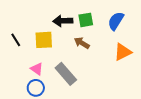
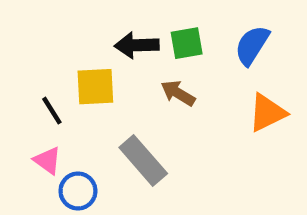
black line: (16, 40) -> (52, 111), moved
pink triangle: (37, 69) -> (48, 161), moved

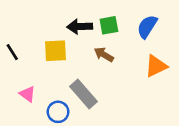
black line: (52, 111) -> (12, 52), moved
blue circle: (78, 191) -> (58, 112), moved

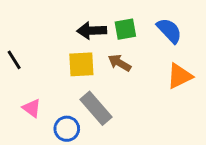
blue semicircle: (147, 27) -> (169, 31), turned 105
yellow square: (55, 51) -> (81, 64), moved

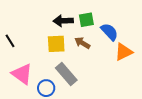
blue semicircle: (169, 31) -> (109, 32), moved
pink triangle: (32, 108) -> (22, 74), size x1.6

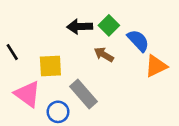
green square: (86, 20) -> (109, 25), turned -35
yellow square: (56, 44) -> (50, 66), moved

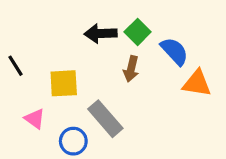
brown arrow: (104, 55) -> (131, 69), turned -108
orange triangle: (156, 66) -> (197, 83), turned 35
pink triangle: (27, 94) -> (35, 119), size x0.6

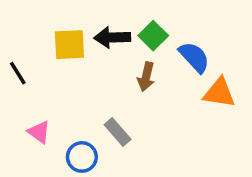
yellow square: (64, 83) -> (69, 45), moved
gray rectangle: (105, 119) -> (118, 132), size x0.7

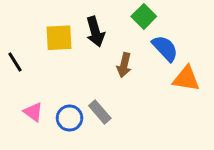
green square: (153, 36) -> (144, 16), moved
black arrow: (112, 37) -> (95, 32), turned -104
blue circle: (82, 157) -> (70, 118), moved

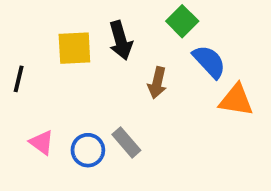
black line: (15, 62) -> (19, 79), turned 45

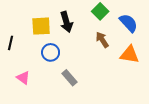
blue semicircle: (209, 62) -> (129, 23), moved
brown arrow: (157, 83) -> (102, 40), moved, turned 133
blue circle: (88, 150) -> (51, 52), moved

